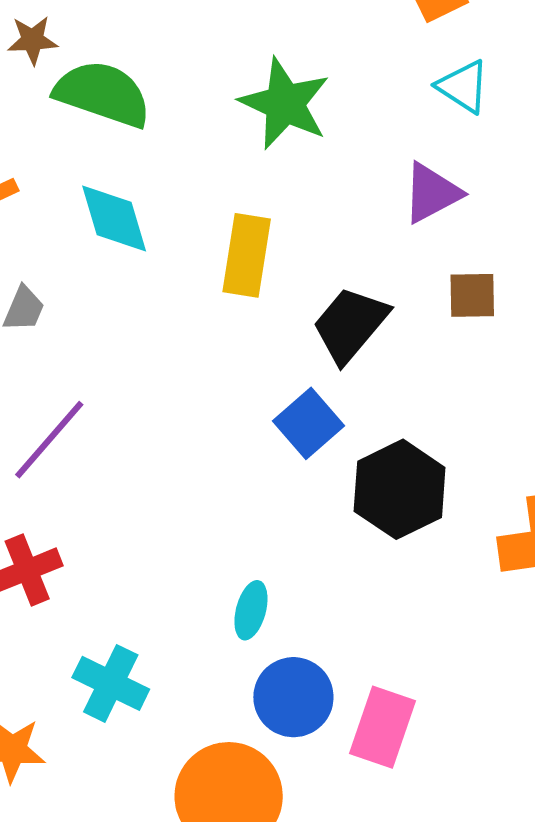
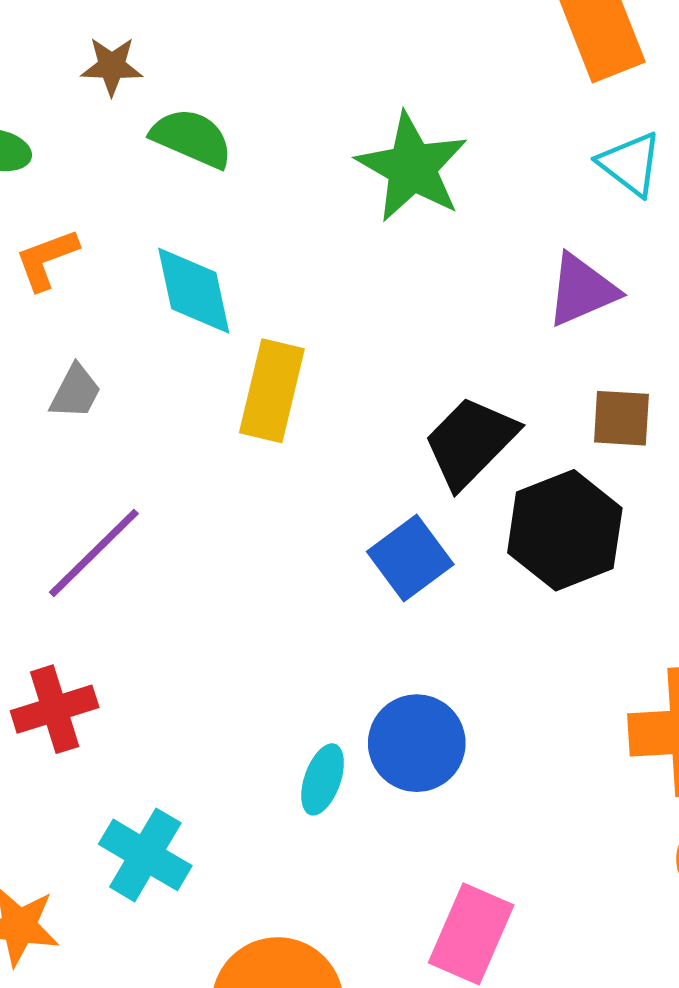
green semicircle: (103, 94) -> (192, 138), size x0.7
yellow rectangle: (247, 255) -> (272, 391), moved
black hexagon: (400, 489) -> (565, 530), moved
blue circle: (293, 697) -> (417, 743), moved

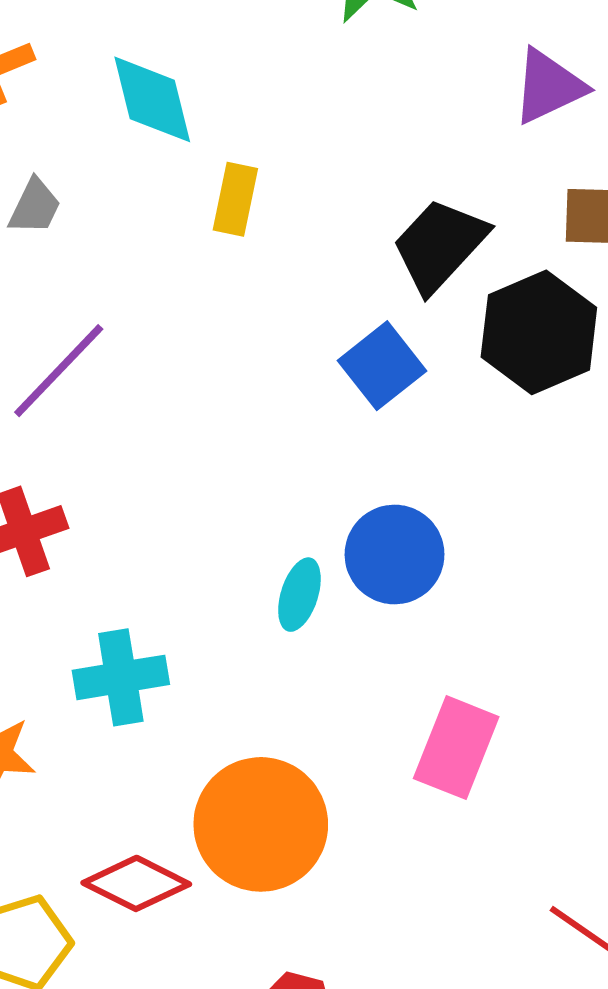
yellow rectangle: (272, 391) -> (235, 199), size x0.7
cyan cross: (145, 855) -> (121, 677), turned -38

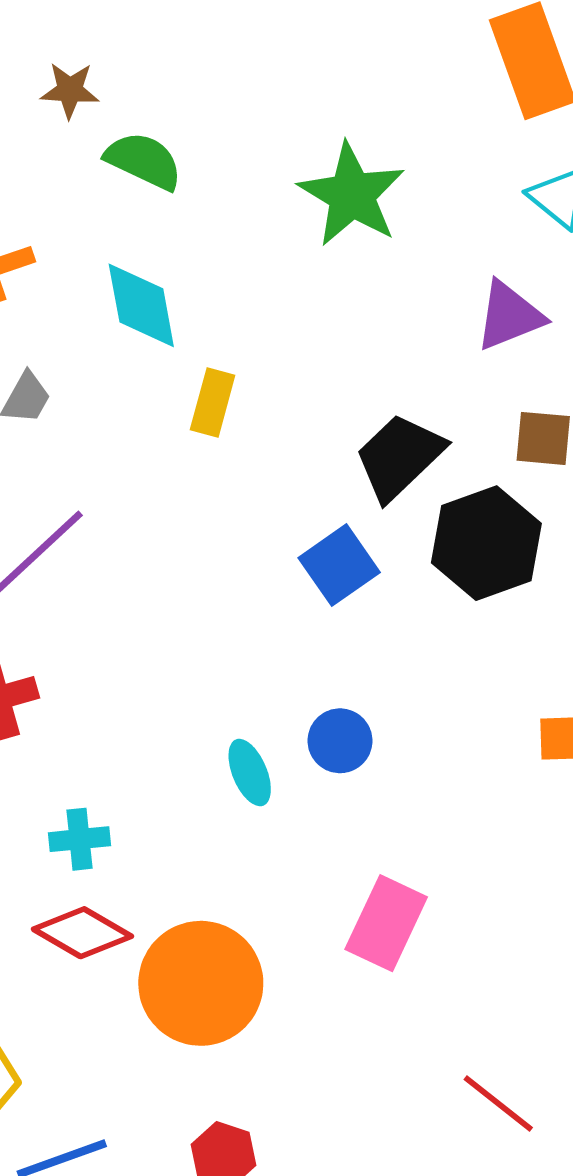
blue circle: (395, 554) -> (340, 741), size x0.7
cyan ellipse: (299, 595) -> (250, 773), turned -44
cyan cross: (121, 677) -> (79, 839), size x0.7
red diamond: (136, 883) -> (82, 933), moved

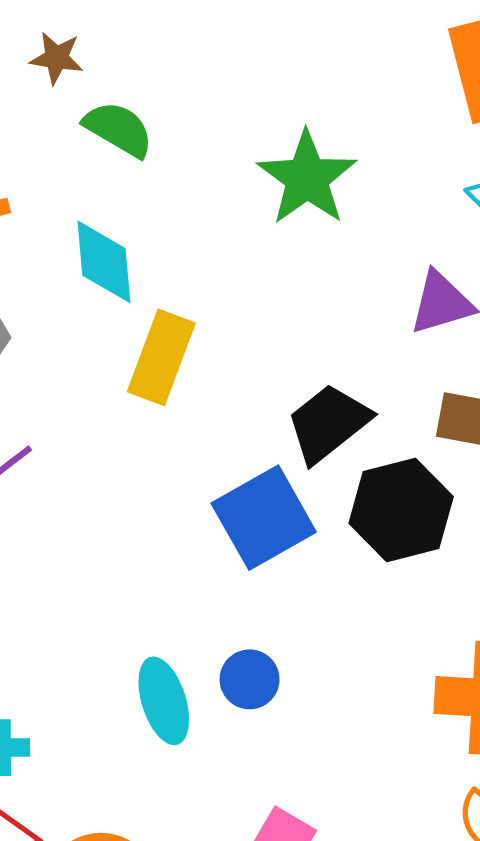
yellow rectangle: (213, 403) -> (161, 357), size x1.5
blue square: (339, 565) -> (264, 518), size x1.4
cyan ellipse: (250, 773) -> (164, 701), size x1.4

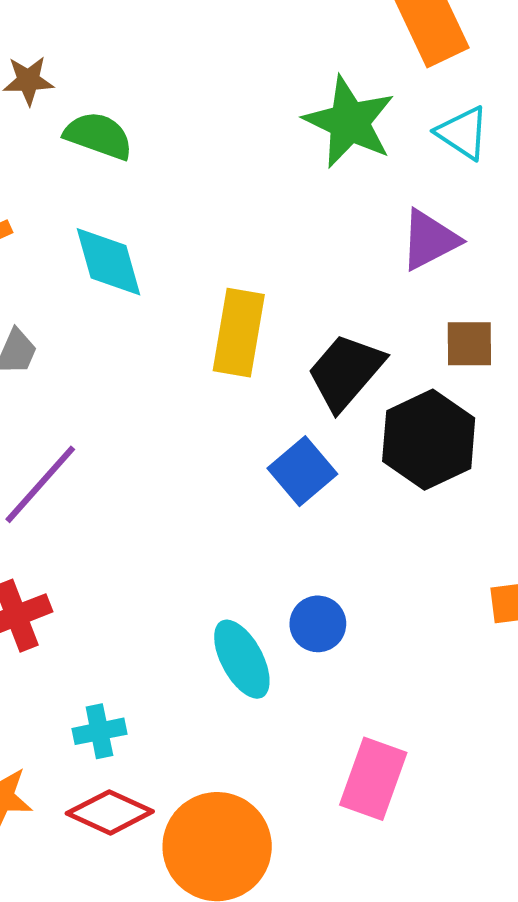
green star: (307, 178) -> (349, 122), moved
yellow rectangle: (161, 357) -> (239, 333), moved
blue square: (264, 518) -> (302, 471), size x0.7

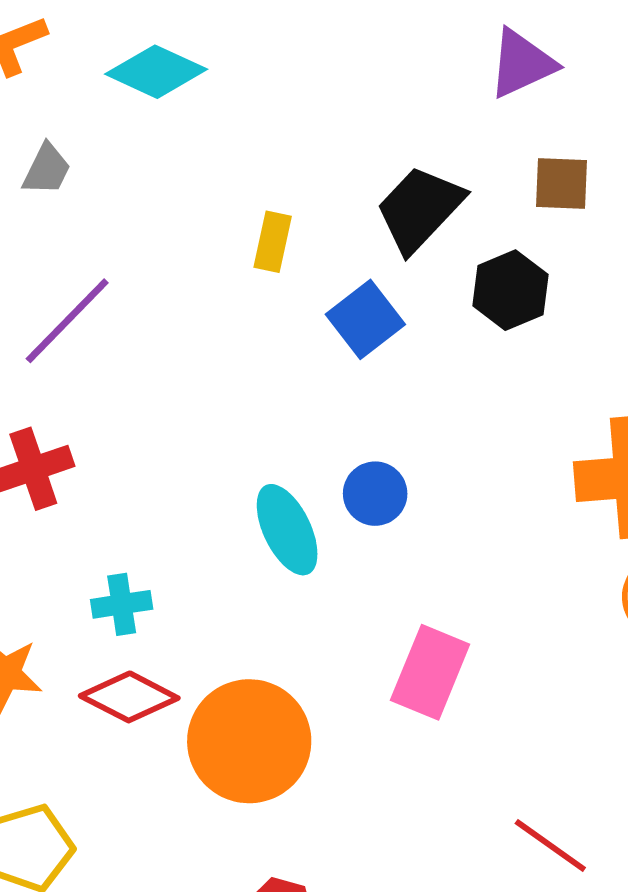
cyan diamond: (109, 262) -> (156, 72), turned -52
yellow rectangle: (239, 333) -> (273, 242), moved, size x0.6
black hexagon: (429, 440) -> (510, 290), size x0.7

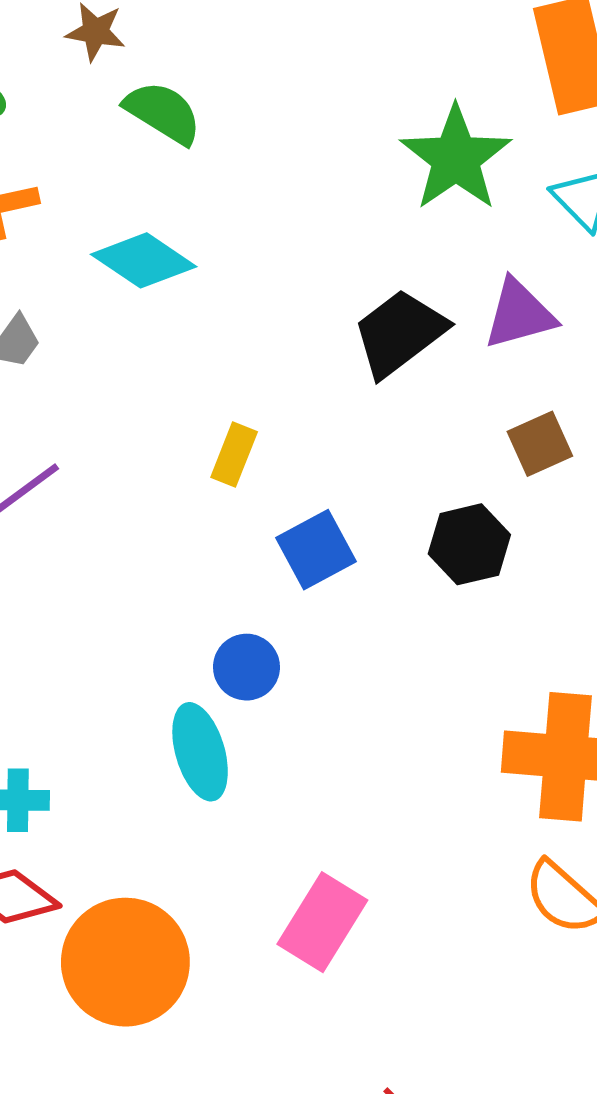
brown square: (562, 183) -> (540, 444), turned -36
black trapezoid: (420, 209) -> (400, 333), moved
blue circle: (375, 494) -> (246, 667), moved

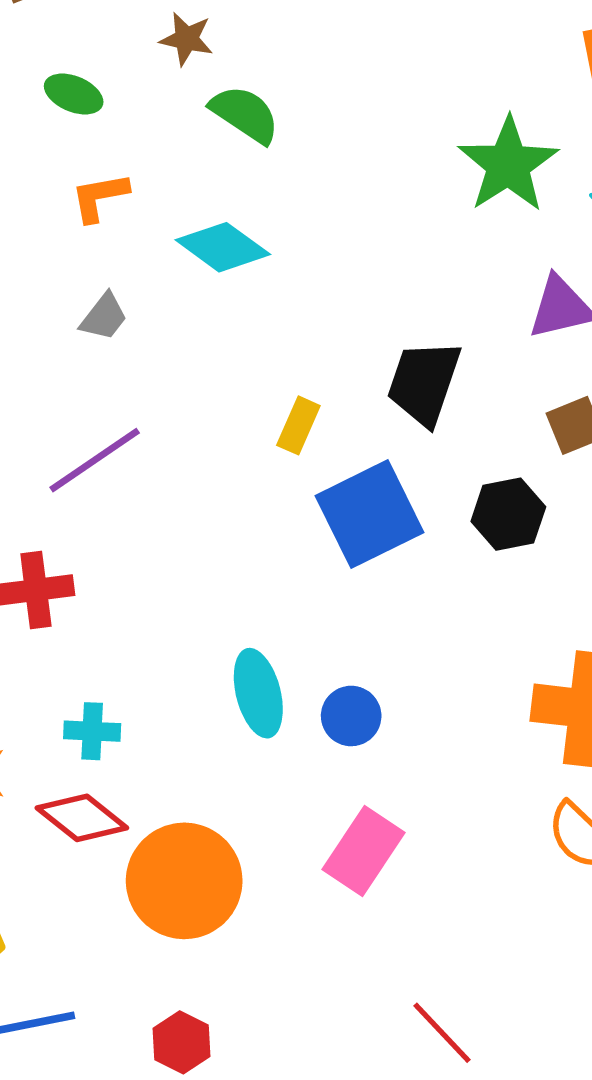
black trapezoid: (400, 333) -> (424, 383), moved, turned -36
blue square: (316, 550) -> (369, 514), size x1.5
blue circle: (246, 667) -> (351, 716), moved

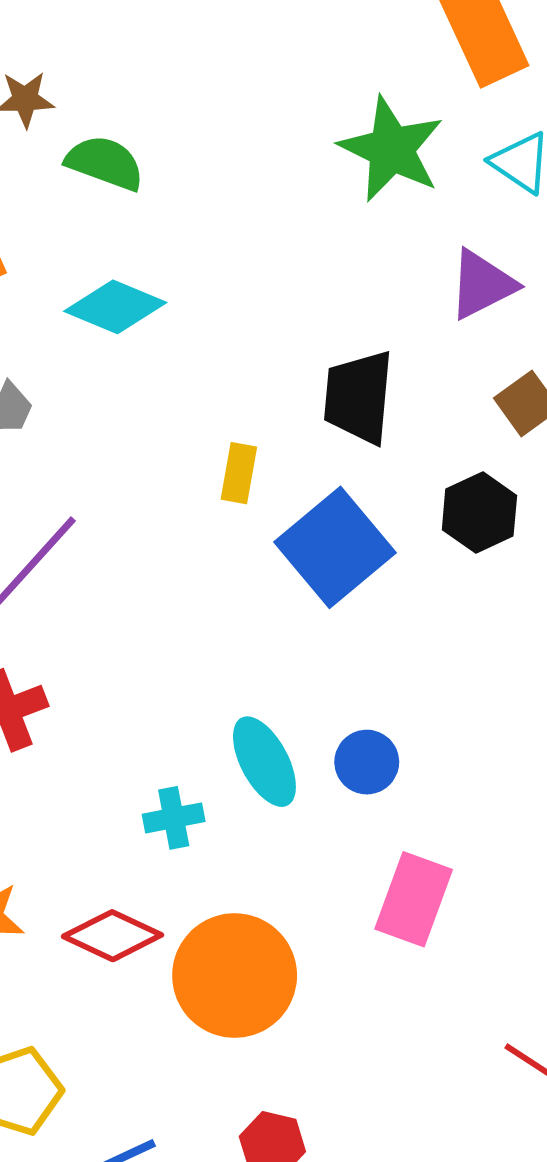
cyan cross: (92, 731) -> (174, 818), moved

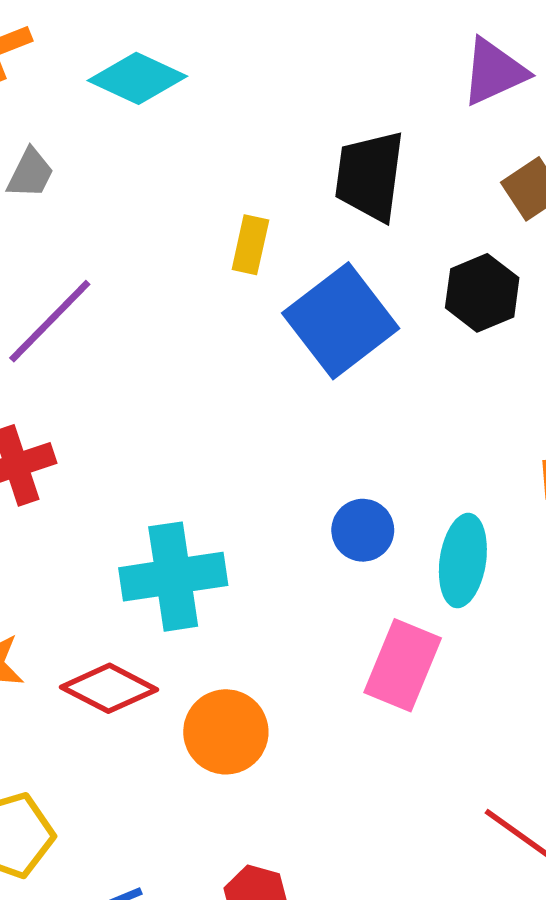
cyan ellipse: (264, 762) -> (463, 561), moved, turned 34
cyan cross: (174, 818) -> (173, 577), size x1.8
orange circle: (235, 976) -> (226, 732), size x0.7

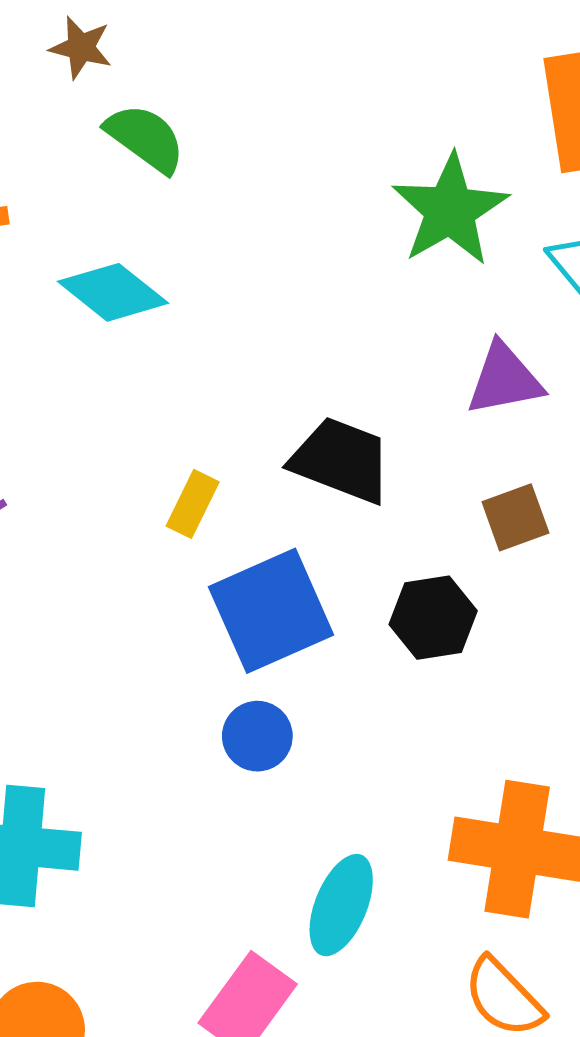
black trapezoid: (370, 176) -> (341, 460), turned 90
blue circle: (363, 530) -> (257, 736), moved

